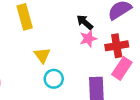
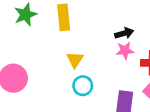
black arrow: (85, 22) -> (124, 33), turned 114

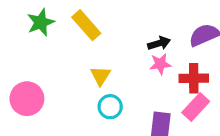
yellow rectangle: (64, 17) -> (86, 25), turned -35

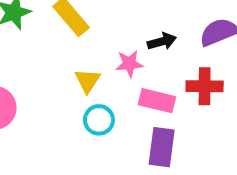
pink star: (160, 64) -> (129, 64), moved
pink rectangle: (196, 107) -> (157, 101), moved, turned 60

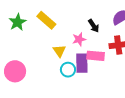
black arrow: (162, 41) -> (94, 26), turned 80
purple rectangle: (162, 147) -> (82, 63), moved

